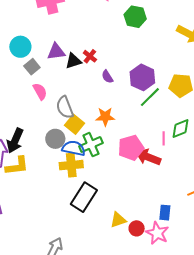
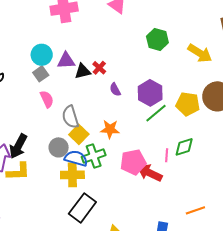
green hexagon: (135, 17) -> (157, 39), moved
cyan circle: (20, 47) -> (42, 55), moved

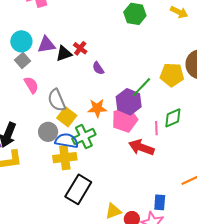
yellow arrow: (200, 53) -> (179, 12), moved, size x0.7
purple hexagon: (150, 93) -> (129, 102), moved
pink pentagon: (133, 162) -> (125, 120), moved

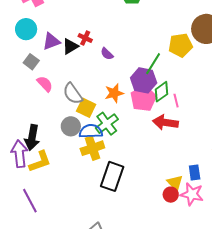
cyan circle: (21, 41) -> (26, 29), moved
green diamond: (173, 118) -> (162, 92), moved
yellow triangle: (113, 211) -> (175, 183), moved, turned -42

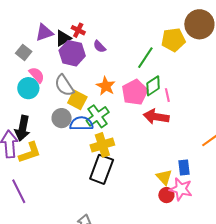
cyan circle: (26, 29) -> (28, 88), moved
purple hexagon: (144, 80) -> (72, 53), moved
orange star: (114, 93) -> (106, 86), turned -30
yellow cross: (92, 148) -> (102, 145), moved
red circle: (171, 195) -> (166, 195), moved

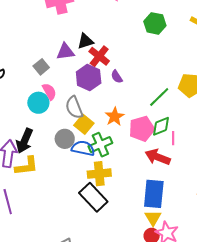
red cross: (78, 30) -> (99, 56), size x1.5
black triangle: (63, 38) -> (85, 41), moved
blue rectangle: (184, 168) -> (154, 194), moved, size x1.8
black rectangle: (102, 169) -> (93, 197), turned -76

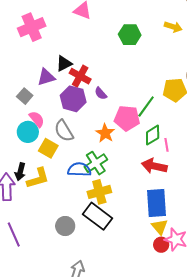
yellow square: (84, 124) -> (48, 148), moved
pink pentagon: (142, 129) -> (127, 118), moved, turned 30
gray circle: (65, 139) -> (65, 226), moved
black arrow: (24, 141) -> (20, 172), size x0.7
yellow L-shape: (27, 166) -> (38, 178), moved

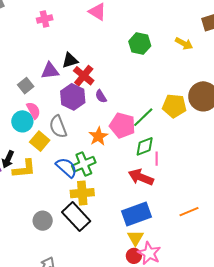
pink cross: (32, 27) -> (45, 19), size x0.6
blue semicircle: (79, 170) -> (66, 168), turned 30
blue rectangle: (157, 203) -> (137, 214), turned 64

